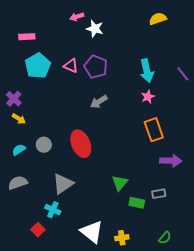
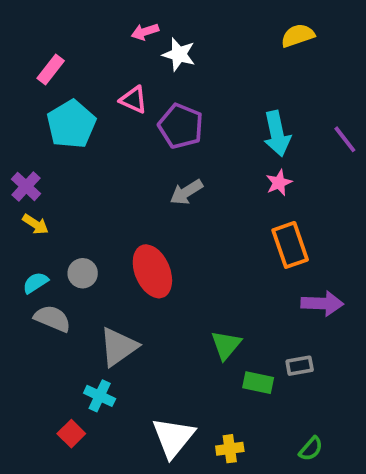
pink rectangle: (27, 37) -> (51, 69), turned -49
pink triangle: (71, 66) -> (134, 100), moved
gray semicircle: (18, 183) -> (52, 319), moved, turned 42
white triangle: (92, 232) -> (173, 437), turned 30

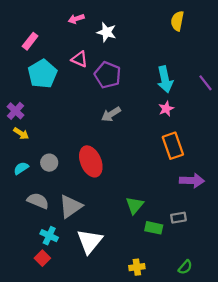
pink arrow: (145, 32) -> (76, 19), moved
yellow semicircle: (298, 36) -> (177, 21), turned -60
gray semicircle: (52, 319) -> (38, 201), moved
cyan cross: (100, 396) -> (49, 236), moved
white triangle: (173, 437) -> (90, 241), moved

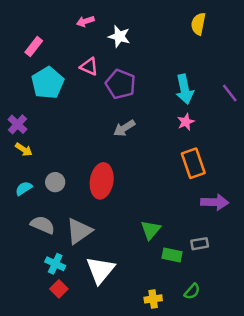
red ellipse: (91, 161) -> (102, 181), turned 32
red square: (42, 258) -> (59, 289), moved
green semicircle: (185, 267) -> (192, 291), moved

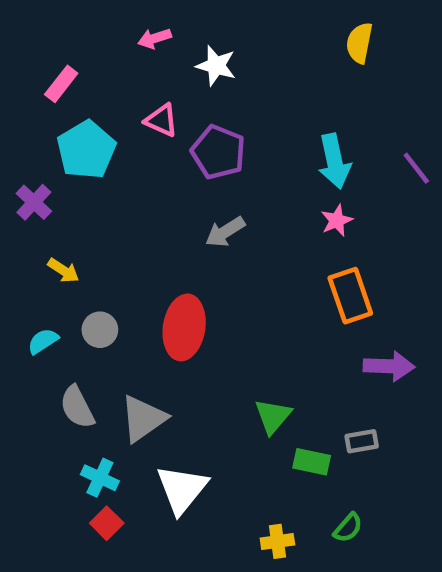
purple cross: (17, 124) -> (34, 202), moved
yellow arrow: (24, 149) -> (63, 271), moved
gray semicircle: (43, 225) -> (77, 407), turned -140

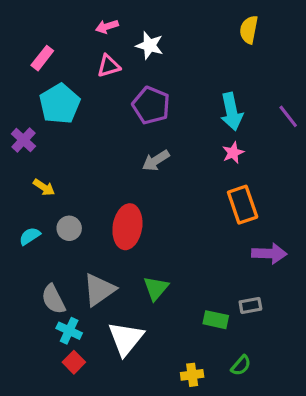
pink triangle: (161, 120) -> (109, 66), moved, turned -40
gray semicircle: (77, 407) -> (53, 299), moved
green triangle: (273, 416) -> (156, 288), moved

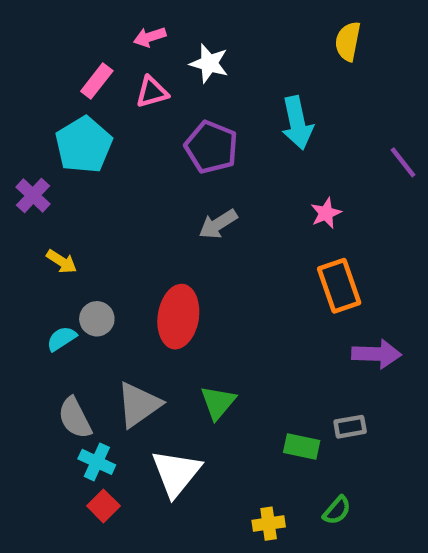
pink rectangle: (42, 58) -> (97, 81), moved
cyan arrow: (231, 112) -> (297, 123), moved
cyan semicircle: (30, 236) -> (62, 339), moved

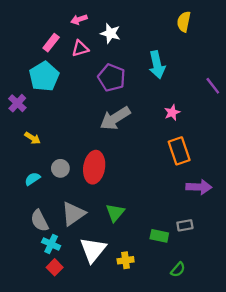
gray arrow: (218, 224) -> (115, 118), size x1.5
gray circle: (97, 319) -> (60, 168), moved
yellow cross: (269, 524) -> (126, 260), moved

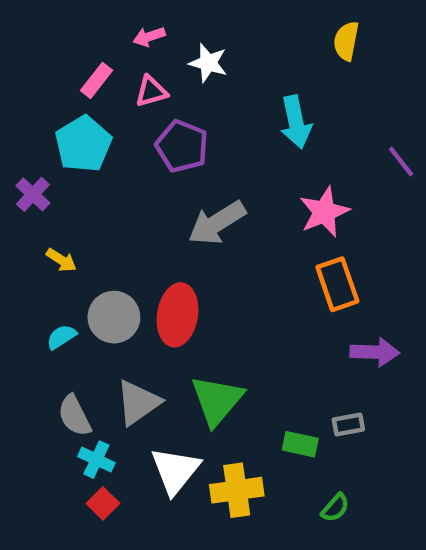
purple pentagon: (112, 78) -> (182, 146), moved
pink star: (172, 112) -> (324, 212), size x1.6
gray circle: (60, 168) -> (114, 317), size x1.5
green triangle: (115, 213) -> (217, 400), size x1.5
yellow cross: (126, 260) -> (237, 490), size x1.6

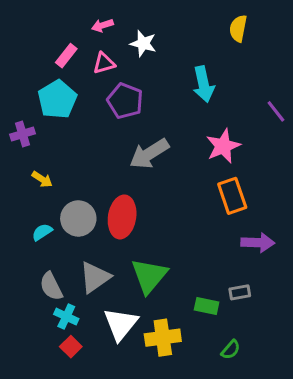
purple cross: (33, 194) -> (23, 134), turned 30

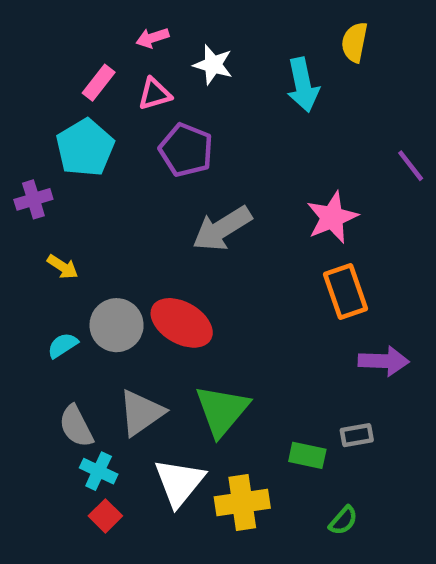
cyan arrow: (204, 84) -> (303, 85), moved
red ellipse: (122, 217) -> (182, 323), turned -69

